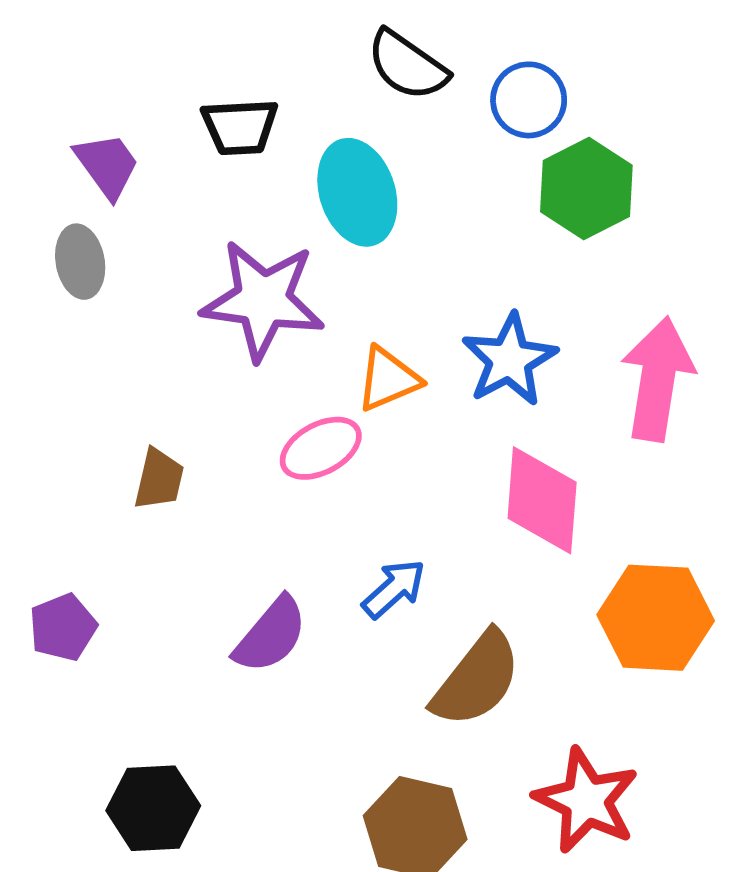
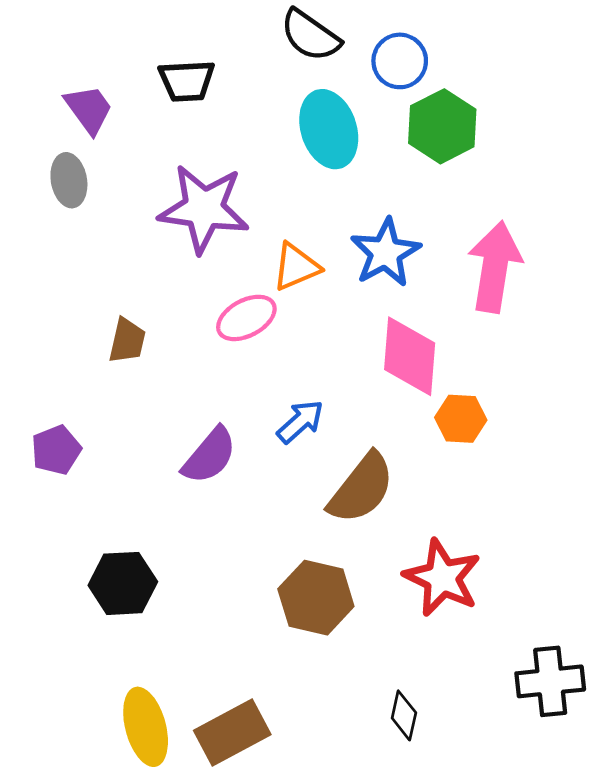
cyan ellipse: (357, 192) -> (329, 129), moved
orange hexagon: (656, 618) -> (461, 419), moved, size x0.6

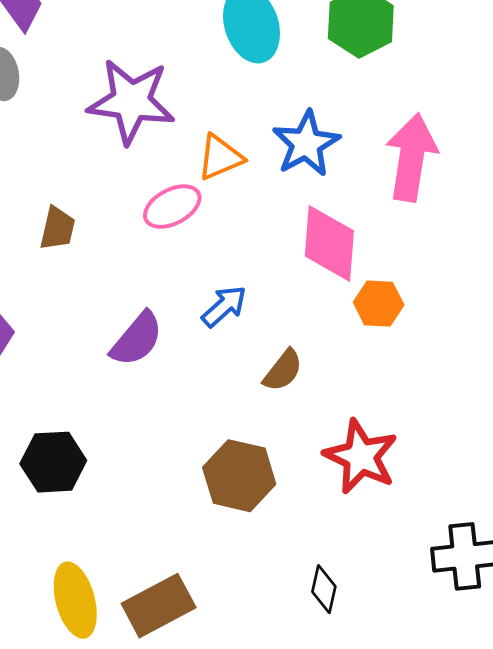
brown semicircle: (361, 488) -> (283, 371), size x0.6

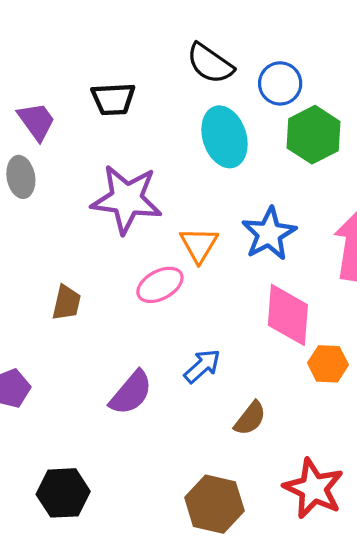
orange triangle: (220, 157) -> (199, 245), turned -36

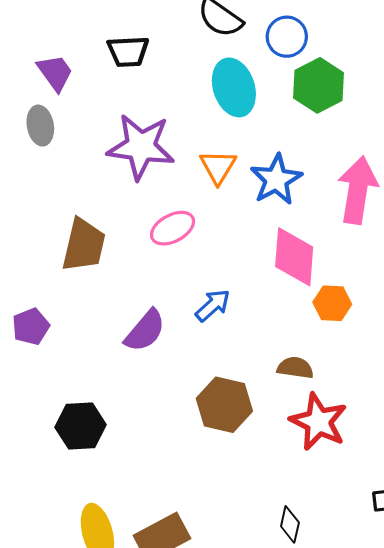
orange triangle: (199, 245) -> (218, 167), moved
brown trapezoid: (66, 303) -> (84, 245), size x1.6
brown semicircle: (250, 418) -> (295, 368), moved, turned -120
brown hexagon: (214, 504) -> (224, 405), moved

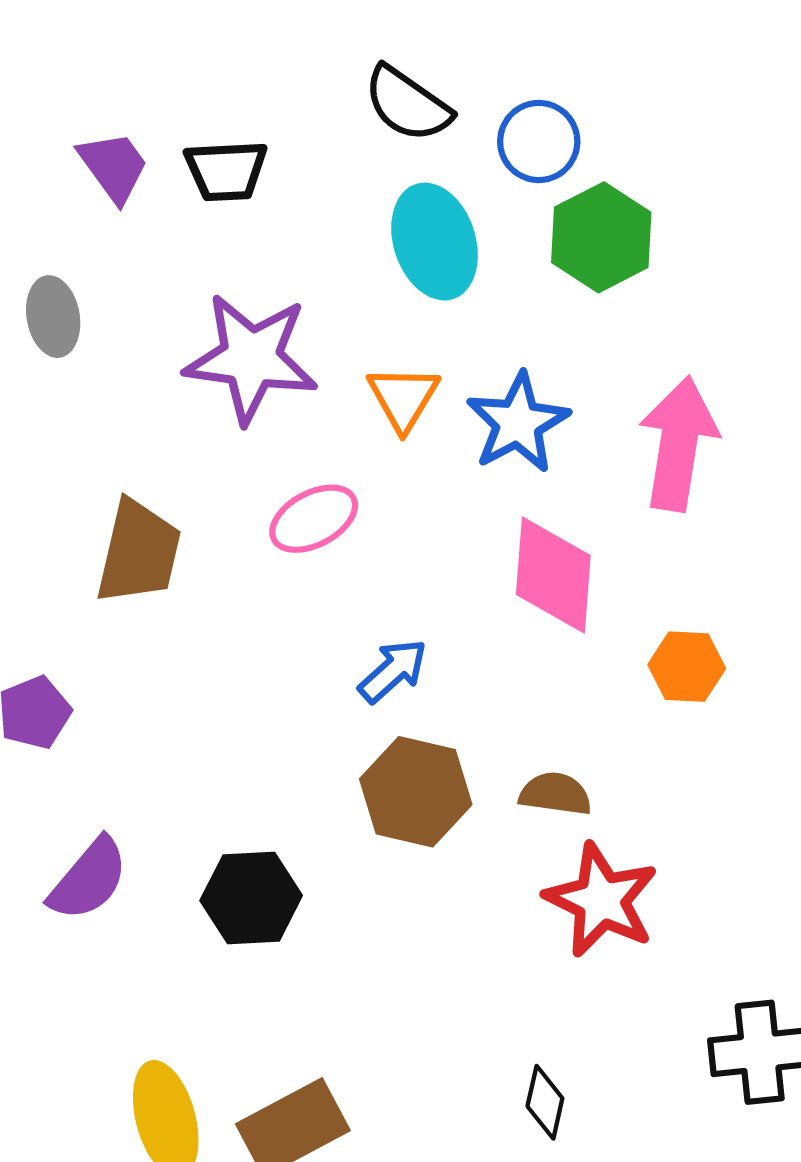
purple trapezoid: (55, 73) -> (114, 166), moved
orange hexagon: (332, 303) -> (687, 667), moved
purple semicircle: (145, 331) -> (89, 879), moved
brown hexagon: (224, 405) -> (416, 792), moved
black hexagon: (81, 426) -> (251, 898), moved

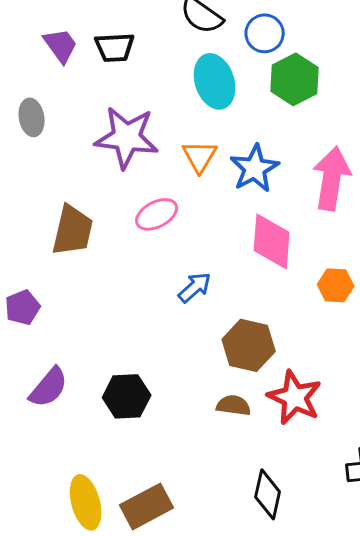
brown hexagon: (416, 792) -> (249, 345), moved
brown semicircle: (555, 794) -> (234, 405), moved
black diamond: (545, 1102) -> (268, 494), size x1.4

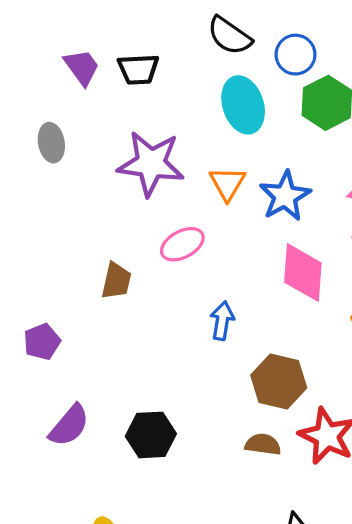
brown trapezoid: (73, 230) -> (116, 281), moved, size x0.7
blue arrow: (195, 287) -> (222, 321), turned -39

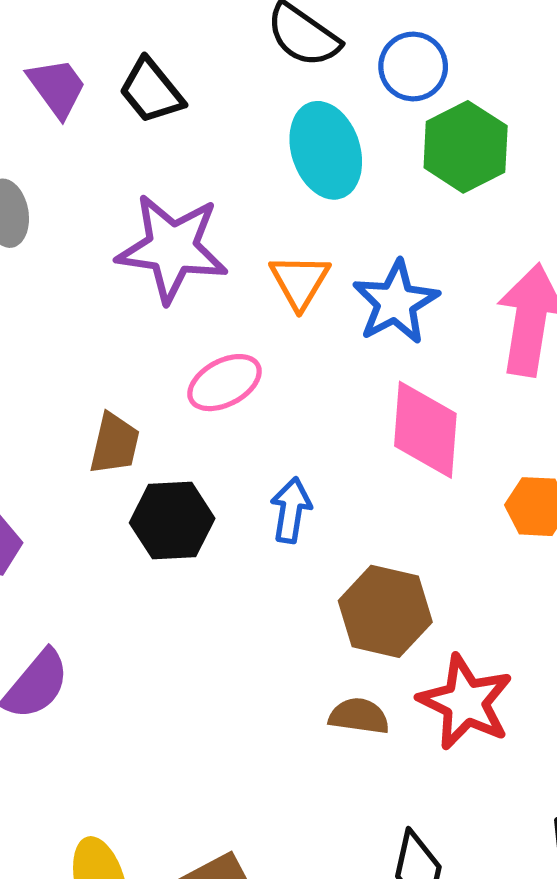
black trapezoid: (138, 69) -> (151, 91), turned 54
black hexagon: (151, 435) -> (172, 521), moved

